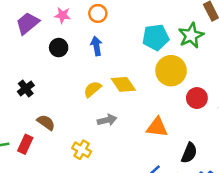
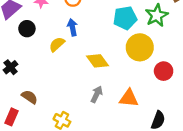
black circle: (59, 48) -> (27, 29), moved
yellow semicircle: (92, 89) -> (57, 44), moved
gray arrow: (107, 120) -> (97, 94), moved, turned -49

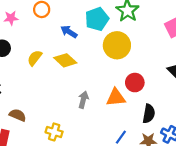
blue arrow: (72, 27) -> (69, 32), moved, turned -35
yellow diamond: (98, 61) -> (65, 60), moved
red circle: (164, 71) -> (135, 83), moved

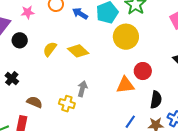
blue arrow: (69, 32) -> (80, 14), moved
gray arrow: (83, 100) -> (82, 89), moved
yellow cross: (54, 132) -> (67, 104), moved

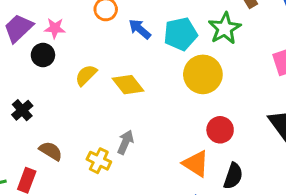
pink star: (28, 12) -> (55, 28), moved
orange triangle: (125, 85) -> (196, 164), moved, turned 30

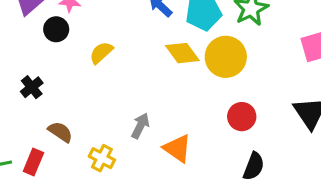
yellow diamond: (128, 85) -> (182, 53), moved
yellow cross: (99, 161) -> (102, 158), moved
orange triangle: (196, 164) -> (177, 148), moved

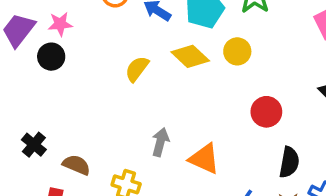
yellow semicircle: (101, 53) -> (137, 69), moved
yellow circle: (226, 57) -> (237, 51), size x0.6
black cross: (32, 87) -> (34, 145), moved

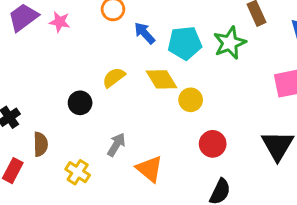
yellow circle: (237, 51) -> (191, 100), moved
black circle: (51, 57) -> (80, 103), moved
brown semicircle: (76, 165) -> (40, 144), turned 50

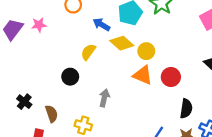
blue arrow: (145, 33) -> (101, 25), moved
orange triangle: (149, 169) -> (143, 75), moved

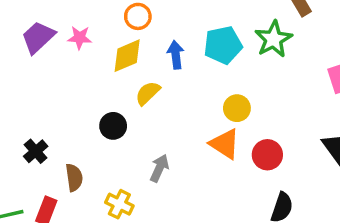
blue arrow: (101, 25) -> (176, 55), turned 42
yellow diamond: (122, 43) -> (127, 56), moved, turned -75

